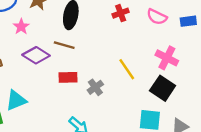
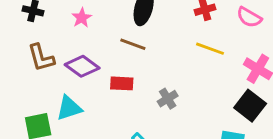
purple diamond: (36, 55) -> (82, 66), moved
yellow line: (127, 69) -> (210, 49), moved, turned -40
red rectangle: (68, 77) -> (122, 83), moved

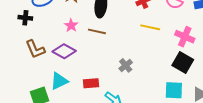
pink star: (82, 18) -> (71, 25), moved
red rectangle: (122, 83) -> (91, 83), moved

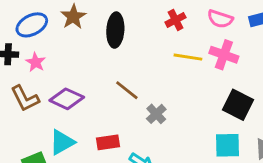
pink star: (71, 25) -> (36, 62), moved
brown line: (97, 31) -> (127, 90), moved, turned 30
pink cross: (185, 37) -> (224, 55), moved

